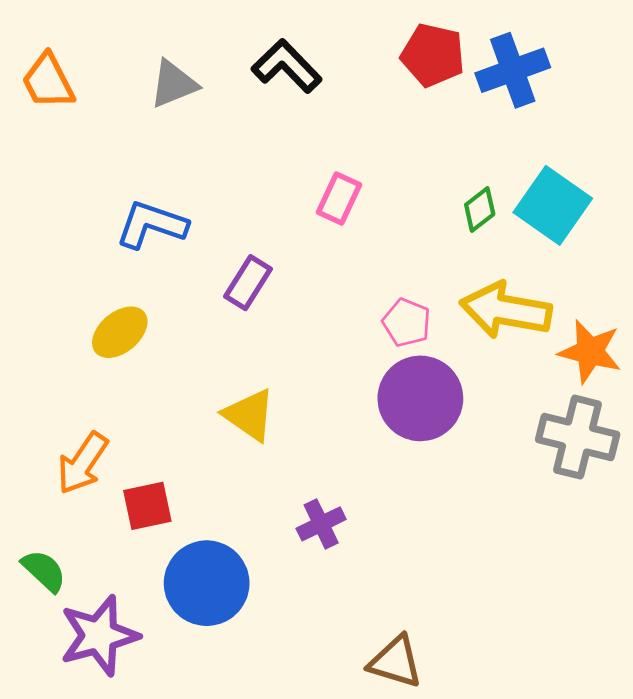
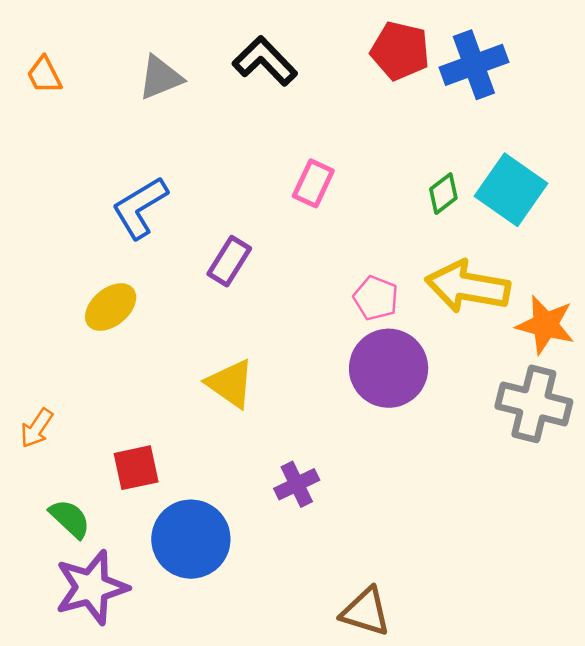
orange trapezoid: (48, 81) -> (44, 75), size x0.7
blue L-shape: (151, 225) -> (140, 208), turned -50
orange arrow: (83, 463) -> (37, 428), moved, size x0.7
green semicircle: (44, 571) -> (70, 519), moved

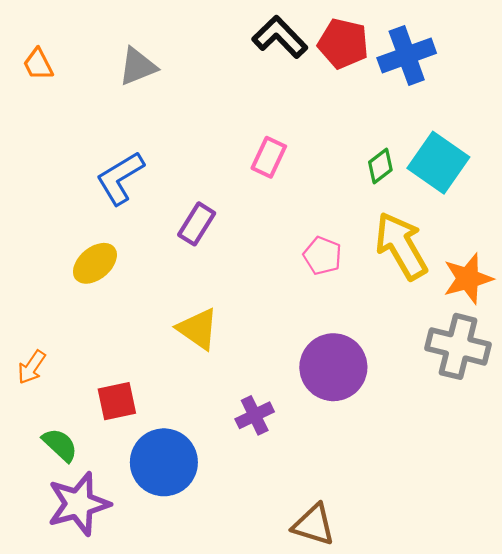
black L-shape: (265, 61) -> (280, 37), moved
yellow arrow: (468, 287) -> (401, 246), turned 50
orange star: (545, 325) -> (468, 279), turned -30
purple circle: (389, 368) -> (333, 367), moved

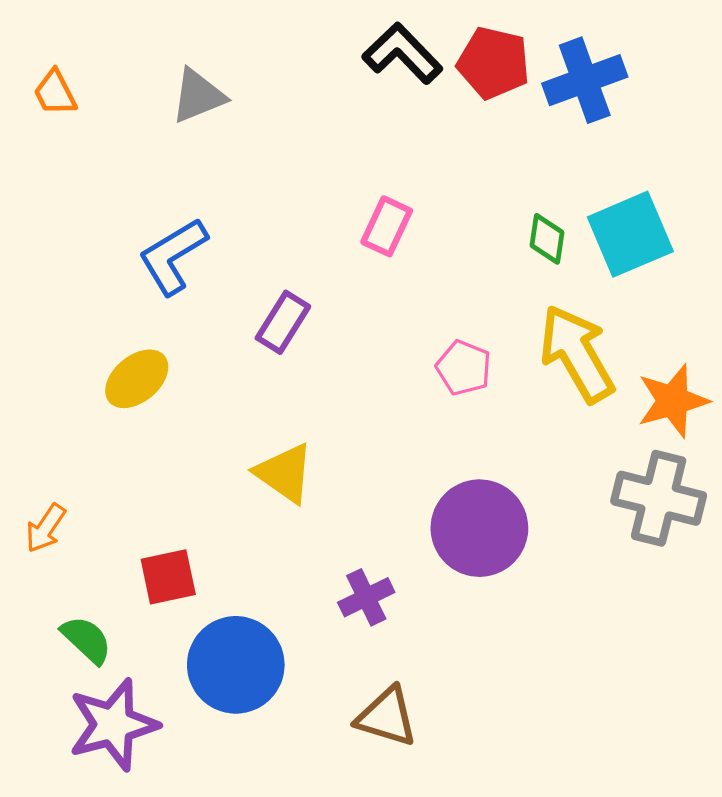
cyan square: (438, 163) -> (630, 234), turned 32
green diamond: (380, 166) -> (547, 239), turned -44
brown triangle: (314, 525) -> (387, 717), moved

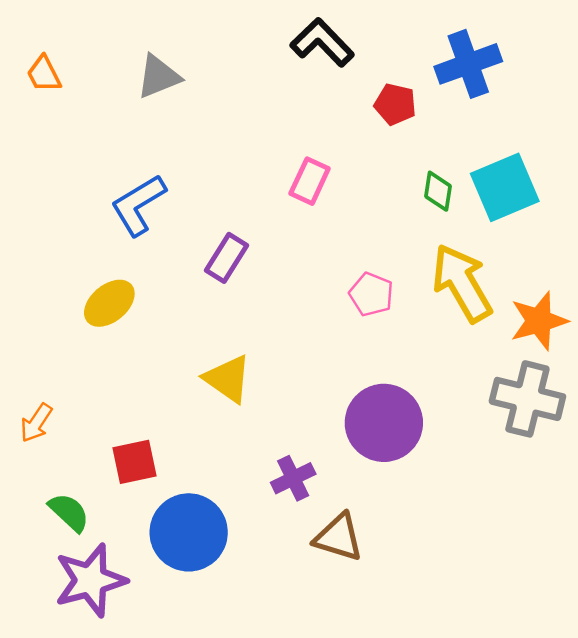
red pentagon: (494, 63) -> (395, 104), moved, size x0.7
brown triangle: (387, 717) -> (339, 537), moved

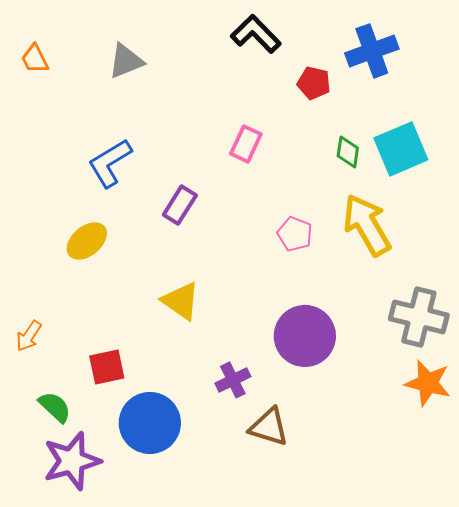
orange star: (539, 321) -> (428, 383), moved, turned 30

